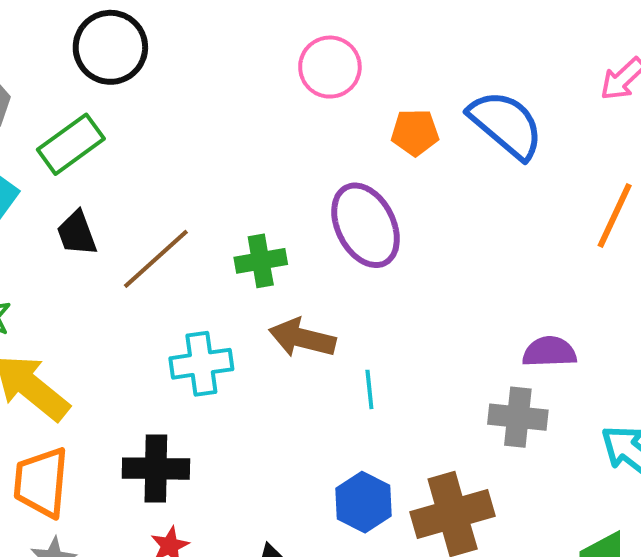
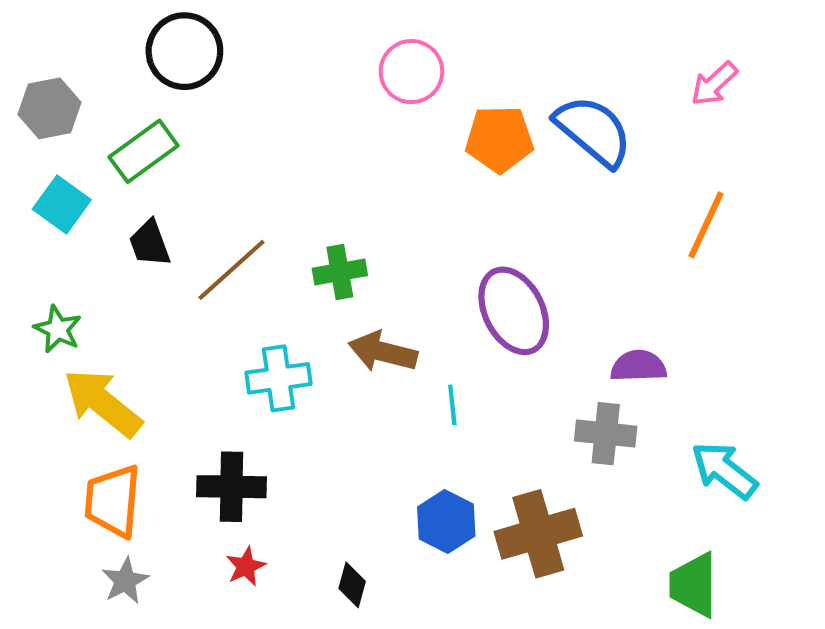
orange pentagon: (415, 132) -> (499, 139), size x1.4
purple ellipse: (366, 225) -> (514, 311), moved

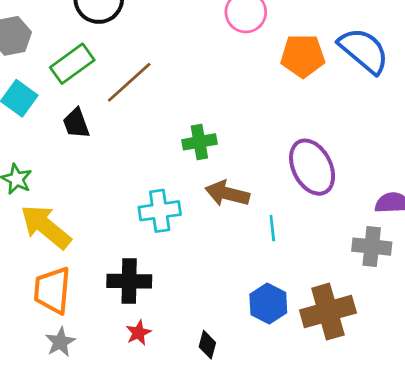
brown line: (231, 270) -> (129, 82), moved

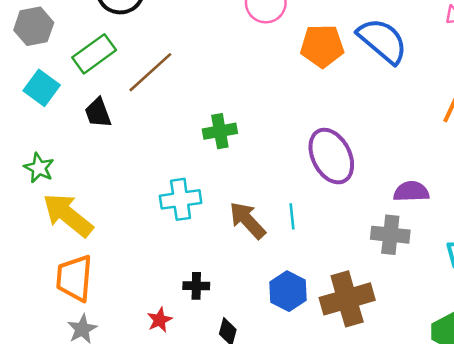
brown arrow: (227, 194) -> (247, 220), moved, turned 33
black cross: (129, 281) -> (196, 286), moved, size x0.6

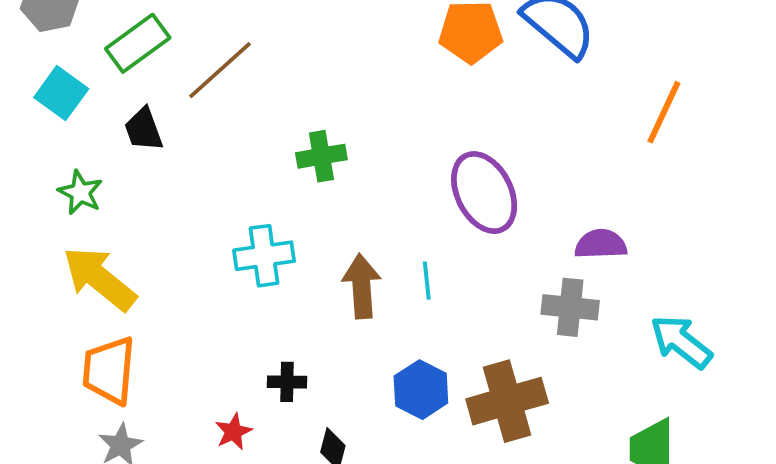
green star: (39, 168) -> (80, 193), moved
brown arrow: (247, 220) -> (362, 286), turned 39

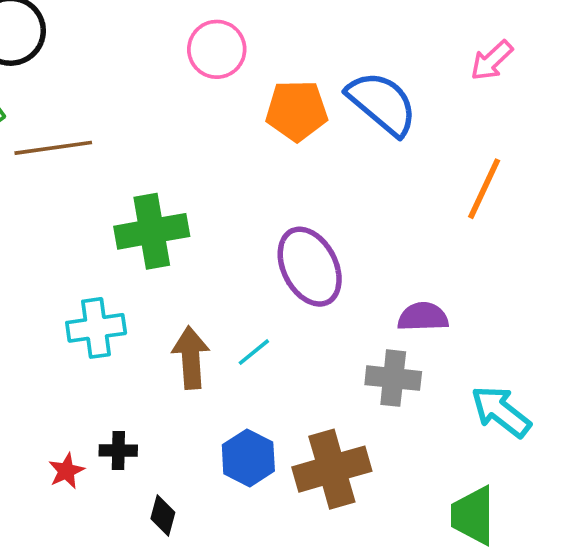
brown line: (220, 70) -> (53, 148), turned 34
green cross: (321, 156) -> (152, 231), size x1.5
cyan line: (427, 281) -> (254, 352), turned 57
red star: (233, 432) -> (66, 471), moved

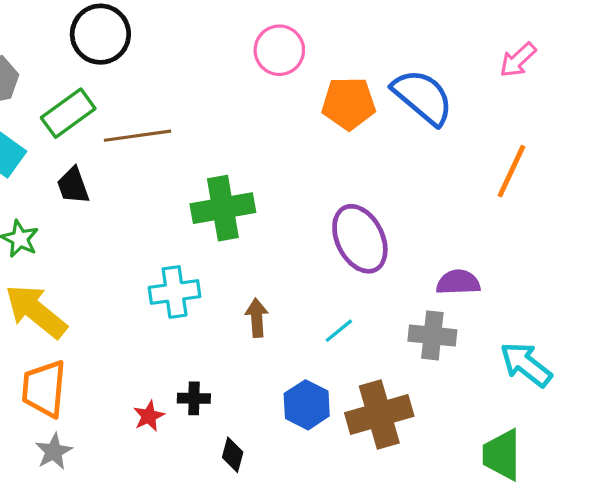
cyan line: (254, 352) -> (339, 331), moved
brown arrow: (191, 358) -> (257, 318), size x0.7

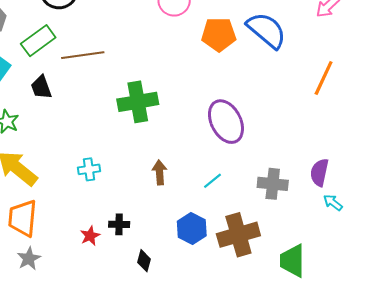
purple semicircle: (458, 282) -> (319, 172), moved, turned -76
cyan cross: (175, 292) -> (89, 169), moved, size x0.7
cyan arrow: (526, 364) -> (333, 203), size x0.6
green trapezoid: (502, 455) -> (292, 261), moved

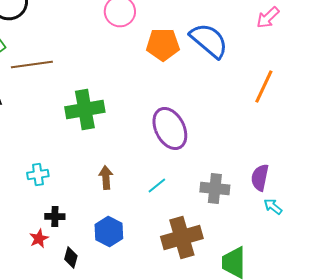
black cross: (119, 224) -> (55, 216), moved
blue hexagon: (192, 228) -> (109, 232), moved
black diamond: (144, 261) -> (71, 258), moved

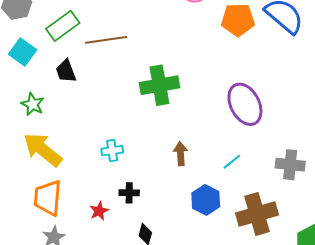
blue hexagon: (109, 232) -> (206, 200), moved
red star: (39, 238) -> (99, 211), moved

